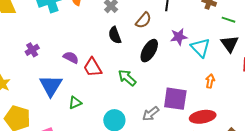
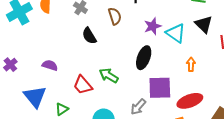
brown semicircle: (143, 20) -> (115, 16), turned -48
black ellipse: (149, 51) -> (144, 58), moved
red trapezoid: (93, 67) -> (83, 85), moved

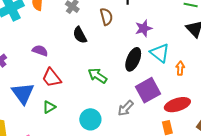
cyan triangle: (176, 33) -> (160, 53), moved
purple semicircle: (50, 65) -> (40, 51), moved
red trapezoid: (83, 85) -> (52, 78), moved
purple square: (160, 88) -> (148, 90), turned -30

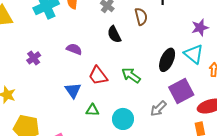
purple star: (144, 28) -> (200, 28), moved
red trapezoid: (52, 78) -> (98, 76), moved
blue triangle: (23, 93) -> (73, 90), moved, size x0.7
green triangle: (49, 107) -> (92, 110), moved, turned 32

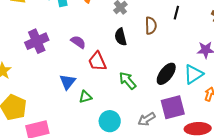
cyan triangle: (194, 54) -> (193, 74), turned 35
purple cross: (34, 58) -> (37, 41), size x1.6
red trapezoid: (98, 76) -> (97, 61), moved
green triangle: (92, 110) -> (85, 97), moved, turned -32

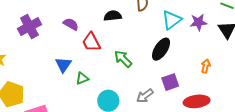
black semicircle: (121, 37) -> (113, 16), turned 102
cyan triangle: (193, 74) -> (172, 20), moved
purple square: (173, 107) -> (170, 82), size x0.7

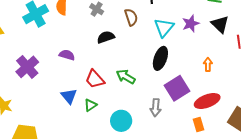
red trapezoid: (91, 42) -> (95, 79), moved
purple square: (170, 82) -> (177, 88), size x1.4
gray arrow: (145, 96) -> (156, 108), turned -36

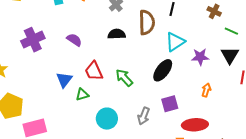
brown semicircle: (131, 17) -> (147, 22), size x1.4
purple star: (191, 24) -> (200, 57), moved
purple square: (177, 88) -> (170, 104), size x0.7

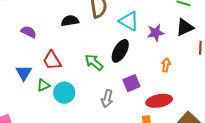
cyan triangle: (175, 42) -> (129, 21), turned -50
black triangle: (230, 55) -> (185, 27), turned 42
green arrow: (124, 78) -> (94, 62), moved
cyan circle: (107, 119) -> (64, 93), moved

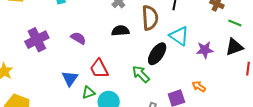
black ellipse: (120, 51) -> (157, 54), moved
orange arrow: (166, 65) -> (199, 86), moved, turned -72

